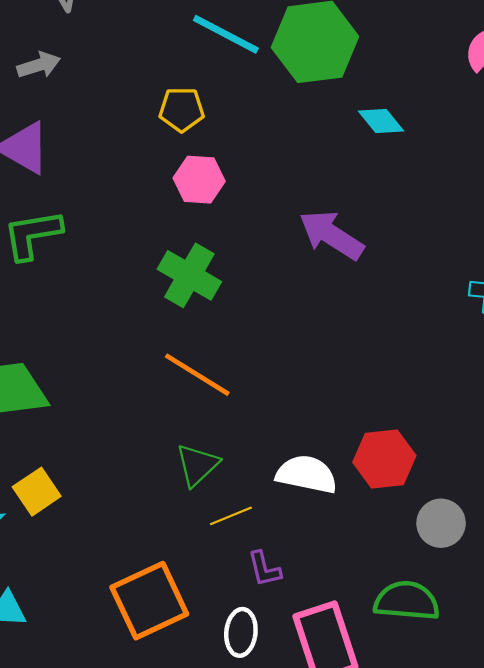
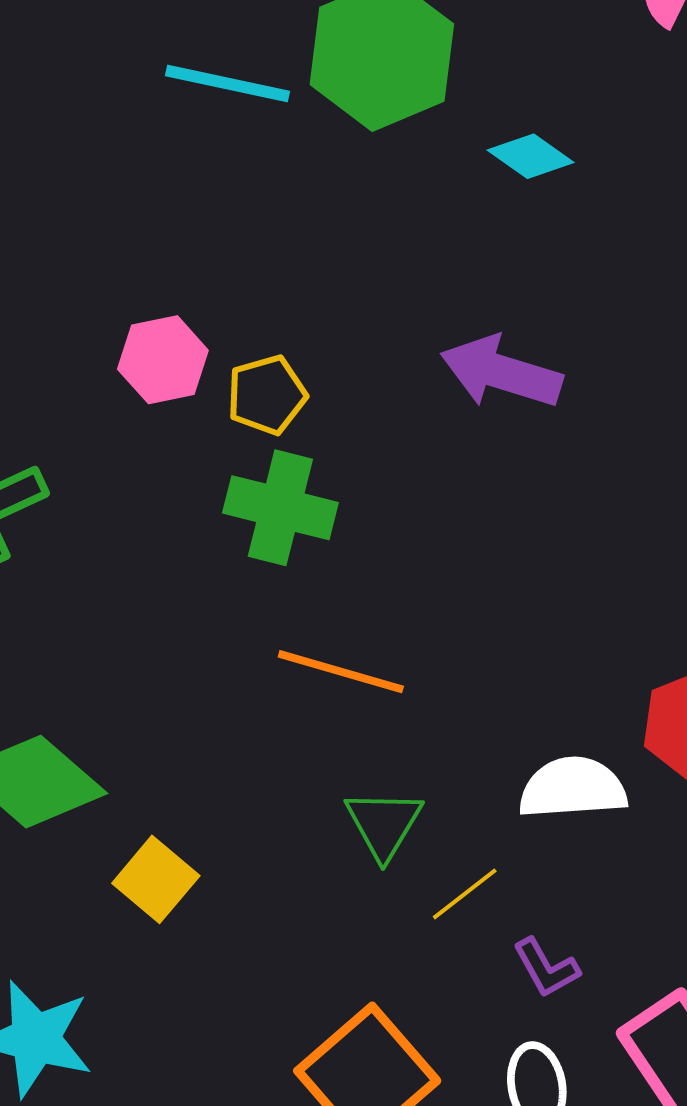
yellow pentagon: (182, 109) -> (267, 395), moved
pink hexagon: (199, 180) -> (163, 360), moved
yellow square: (37, 492) -> (156, 879), moved

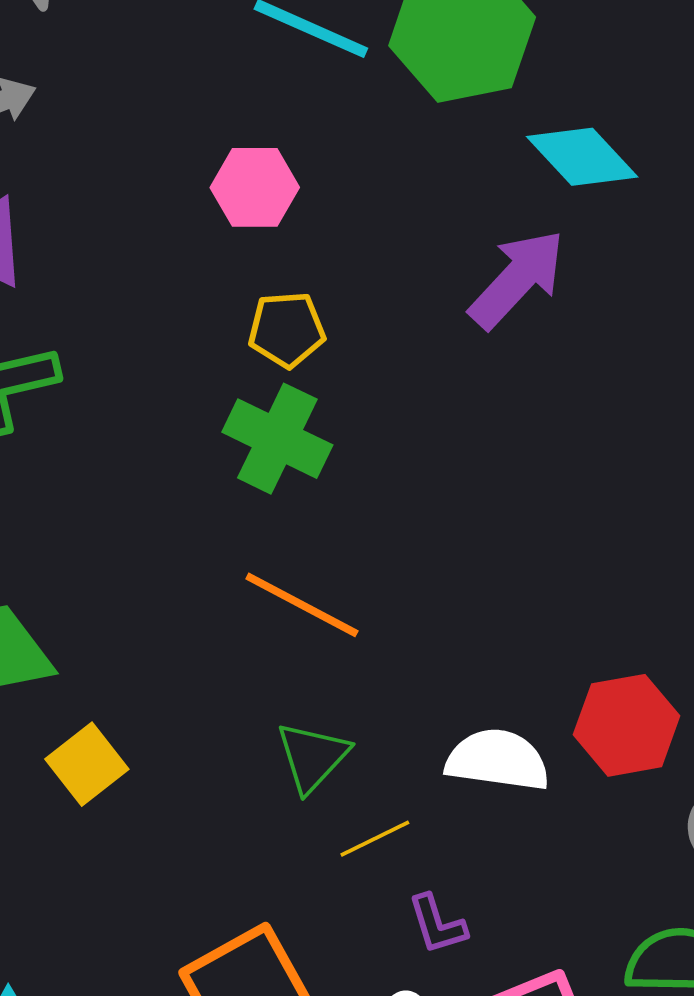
cyan diamond: (531, 156) -> (582, 157), size x1.4
pink hexagon: (163, 360) -> (255, 187), moved
purple arrow: (501, 372) -> (517, 279), moved, turned 104

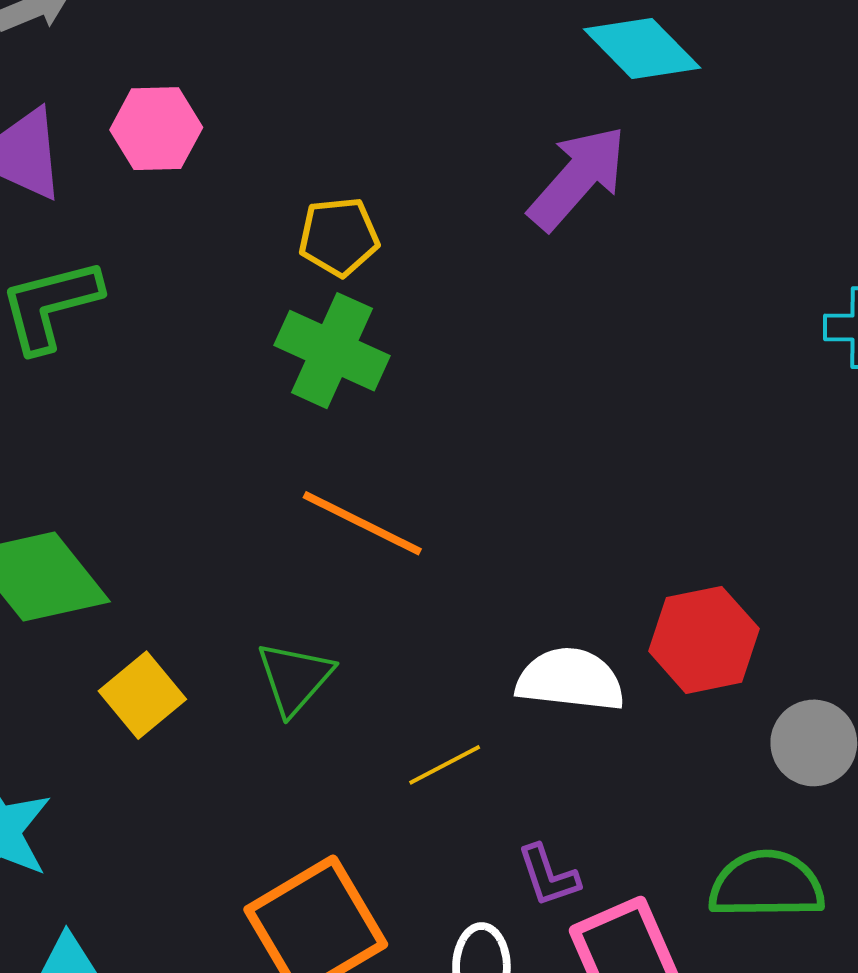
pink hexagon: (255, 187) -> (156, 129), moved
green triangle: (312, 757) -> (295, 678), moved
purple L-shape: (437, 924) -> (548, 876), moved

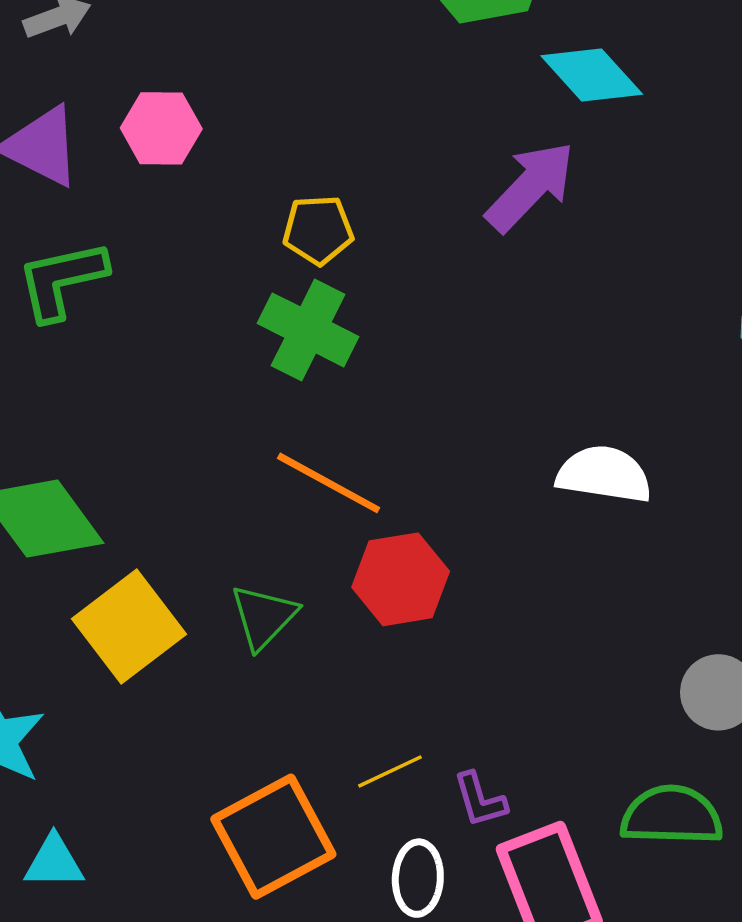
red hexagon: (704, 640) -> (401, 579), moved
white semicircle: (570, 680) -> (604, 474), moved
yellow square: (142, 695) -> (129, 627), size x1.5
yellow line: (445, 765) -> (390, 771), moved

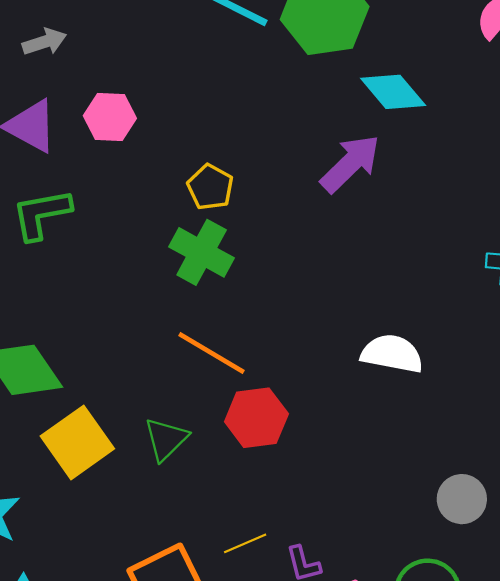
yellow pentagon: (318, 230) -> (210, 187), turned 30

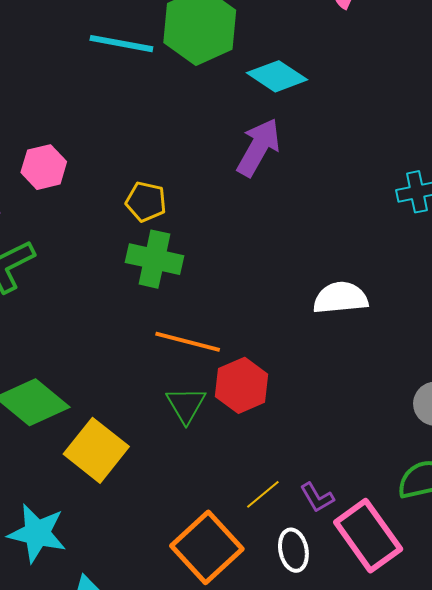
green triangle: (166, 439) -> (186, 405), moved

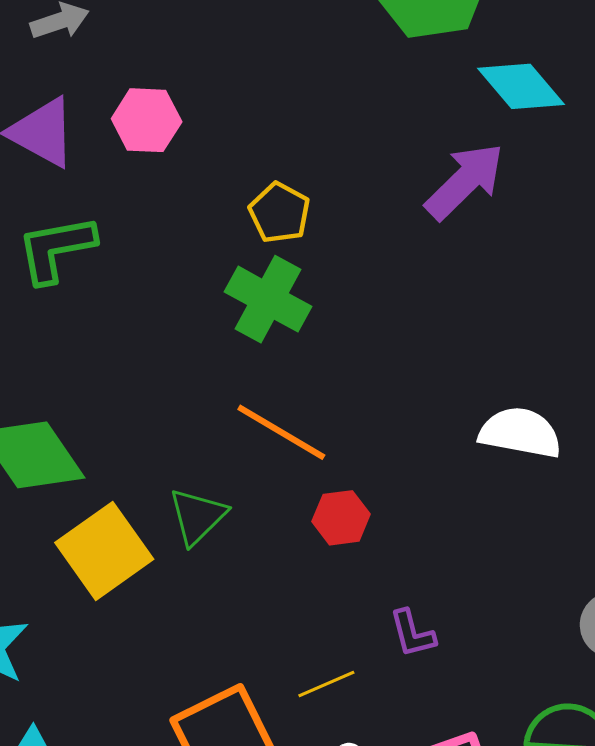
red hexagon: (242, 385) -> (341, 518), size x0.7
green triangle: (186, 405) -> (198, 516), moved
purple L-shape: (317, 497) -> (412, 633), moved

